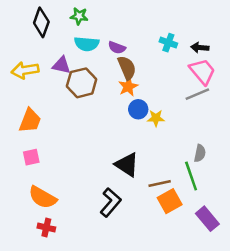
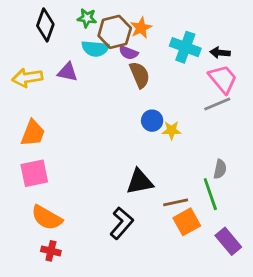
cyan cross: (168, 43) -> (185, 47), size x1.5
brown hexagon: (82, 83) -> (115, 32), moved
orange star: (128, 87) -> (141, 28), moved
pink square: (31, 157) -> (34, 173), size x1.5
black triangle: (127, 165) -> (140, 182), turned -44

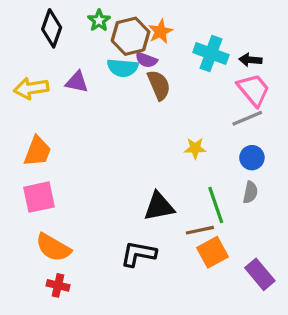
green star: (87, 18) -> (99, 20), turned 30
cyan semicircle: (95, 49) -> (123, 68), moved
blue circle: (152, 121) -> (252, 158), moved
green line: (210, 194) -> (216, 205), moved
black L-shape: (122, 223) -> (138, 254), turned -120

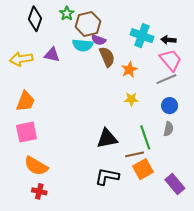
orange star: (160, 31) -> (129, 70), moved
black L-shape: (138, 254) -> (107, 177), moved

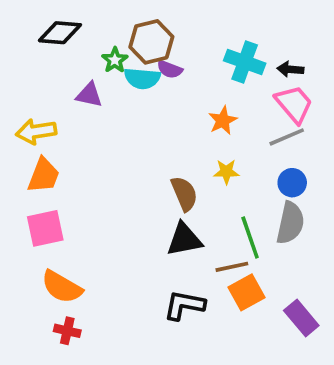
green star: (67, 13) -> (115, 60), moved
black diamond: (35, 19) -> (60, 33), turned 75
brown semicircle: (107, 57) -> (184, 194), moved
yellow arrow: (21, 59) -> (36, 131), moved
gray semicircle: (168, 129) -> (290, 223), size x1.6

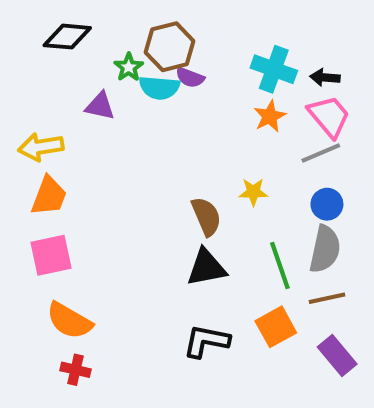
orange star: (223, 120) -> (270, 116), moved
brown line: (232, 267) -> (327, 298), moved

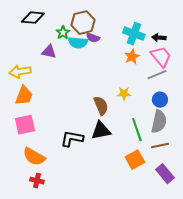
black L-shape: (206, 341) -> (72, 139), moved

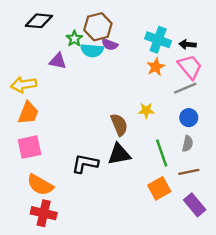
gray semicircle: (159, 122) -> (188, 144), size x0.6
red cross: (37, 181) -> (44, 213), size x1.5

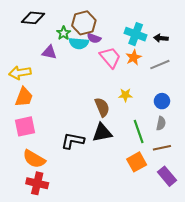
pink trapezoid: (190, 67) -> (110, 57), moved
gray line: (185, 88) -> (160, 65), moved

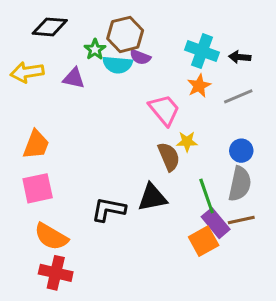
pink trapezoid: (110, 57) -> (164, 110), moved
yellow arrow: (20, 73) -> (27, 72), moved
brown semicircle: (102, 107) -> (169, 157), moved
gray semicircle: (161, 123) -> (240, 184), size x1.6
purple rectangle: (167, 176) -> (216, 223), moved

